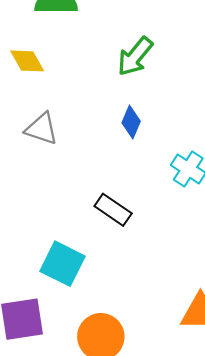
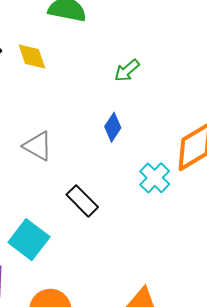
green arrow: (135, 56) -> (127, 71), size x0.7
gray triangle: (42, 129) -> (38, 146), moved

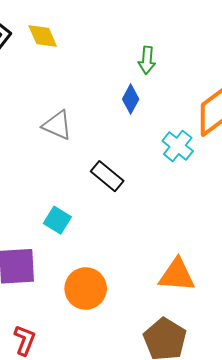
green arrow: (127, 71) -> (147, 60), moved, turned -40
cyan square: (29, 240) -> (57, 220), size x0.7

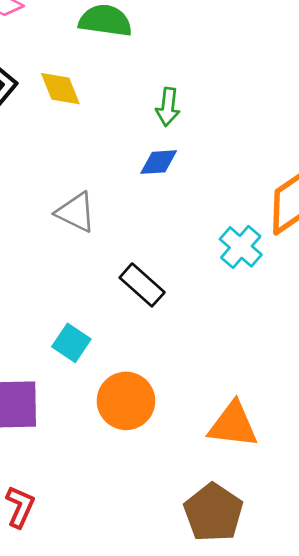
green arrow: (147, 60) -> (168, 107), moved
blue diamond: (131, 99) -> (159, 162), moved, turned 56
orange circle: (86, 288) -> (126, 401), moved

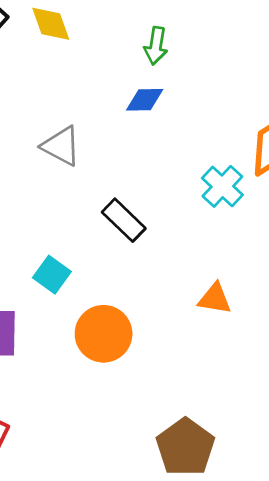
orange triangle: (233, 425) -> (215, 299), moved, size x0.7

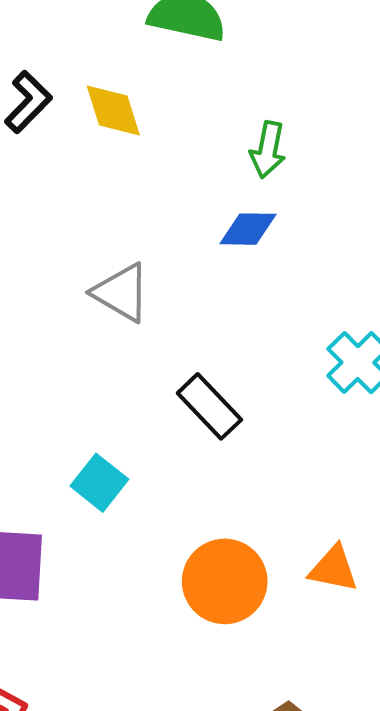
orange triangle: (215, 299) -> (334, 569), moved
orange circle: (104, 334) -> (225, 581), moved

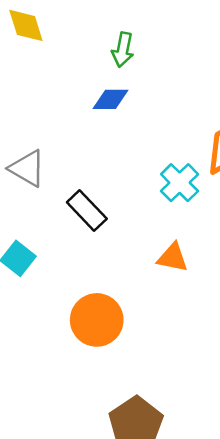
gray triangle: (121, 293) -> (27, 168), moved
orange triangle: (334, 569) -> (173, 258), moved

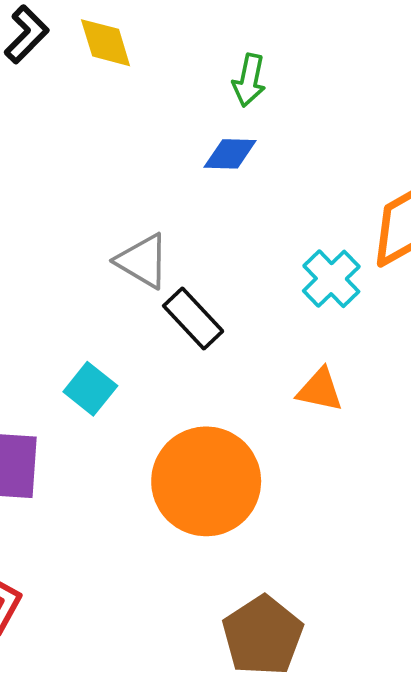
gray triangle: (27, 168) -> (143, 261), moved
orange circle: (97, 320) -> (206, 481), size x1.4

